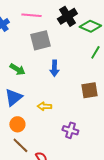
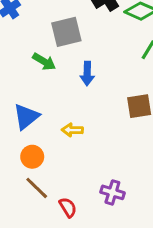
green arrow: (17, 69) -> (44, 62), moved
purple cross: (70, 130) -> (112, 192), moved

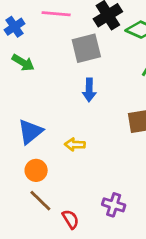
gray square: (66, 32) -> (86, 48), moved
green arrow: (44, 62) -> (23, 63), moved

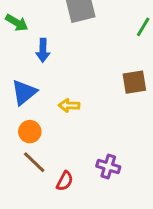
blue arrow: (89, 90) -> (43, 50), moved
red semicircle: (71, 219) -> (65, 181), turned 60

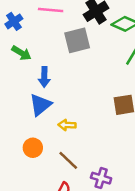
blue triangle: (24, 92) -> (40, 105), moved
brown line: (34, 162) -> (68, 160), moved

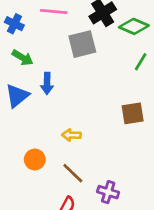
blue cross: (14, 21) -> (14, 24), turned -30
blue triangle: (40, 105) -> (17, 96), moved

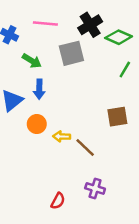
green arrow: (23, 58) -> (32, 61), moved
orange circle: (35, 160) -> (37, 124), moved
brown line: (73, 173) -> (85, 148), moved

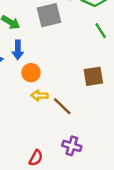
green line: (125, 69) -> (101, 31), turned -63
orange circle: (37, 124) -> (31, 73), moved

